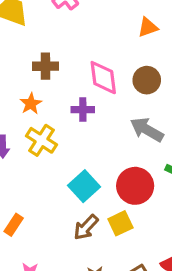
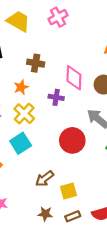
cyan square: (84, 186) -> (21, 143), moved
red circle: (135, 186) -> (72, 140), moved
yellow square: (120, 223) -> (69, 191), moved

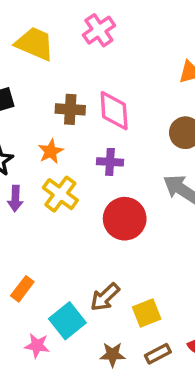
pink diamond: (74, 78) -> (114, 111), moved
red circle: (72, 140) -> (125, 219), moved
cyan square: (21, 143) -> (67, 321), moved

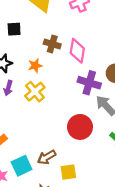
purple cross: (110, 162) -> (89, 83), moved, size x1.5
red circle: (125, 219) -> (80, 127), moved

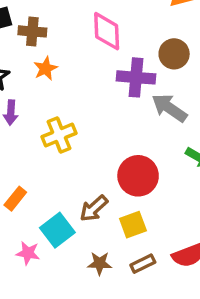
brown cross: (52, 44) -> (32, 31), moved
yellow cross: (35, 92) -> (59, 135), moved, turned 30
red circle: (80, 127) -> (138, 176), moved

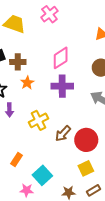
pink diamond: (107, 31) -> (61, 58), turned 65
purple cross: (136, 77) -> (62, 86), moved
brown arrow: (94, 208) -> (63, 134), moved

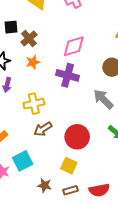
brown cross: (18, 62) -> (29, 38), turned 35
brown arrow: (63, 134) -> (43, 129), moved
yellow square: (86, 168) -> (69, 166), turned 35

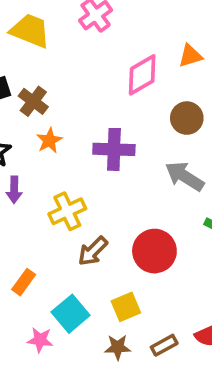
pink diamond: (74, 46) -> (142, 75), moved
yellow square: (69, 166) -> (126, 307), moved, turned -35

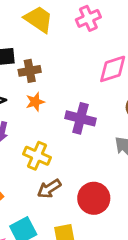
brown cross: (33, 101) -> (30, 71), turned 30
yellow cross: (67, 211) -> (37, 156), turned 36

